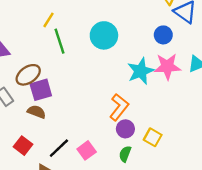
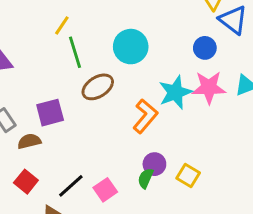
brown ellipse: (28, 75) -> (98, 87), moved
orange L-shape: (119, 107) -> (145, 116), moved
brown semicircle: (36, 112) -> (29, 141), moved, turned -36
green semicircle: (125, 154) -> (146, 178), moved

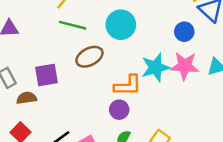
green line: (75, 52) -> (73, 25), turned -64
orange L-shape: (145, 116) -> (128, 85), turned 44
purple circle: (154, 164) -> (119, 110), moved

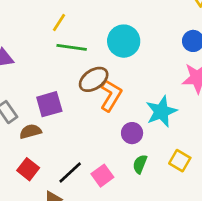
cyan star: (155, 67) -> (161, 111), moved
orange L-shape: (128, 85) -> (111, 95), moved, turned -52

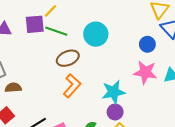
orange L-shape: (111, 95) -> (72, 86), moved
purple square: (49, 104) -> (35, 24), moved
purple circle: (132, 133) -> (115, 112), moved

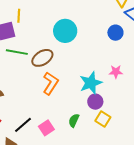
yellow line: (50, 11) -> (19, 16), turned -32
green line: (56, 31) -> (17, 52), moved
pink star: (145, 72) -> (116, 72), moved, size x0.6

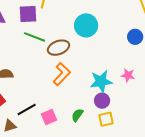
yellow square: (103, 119) -> (106, 119), turned 35

